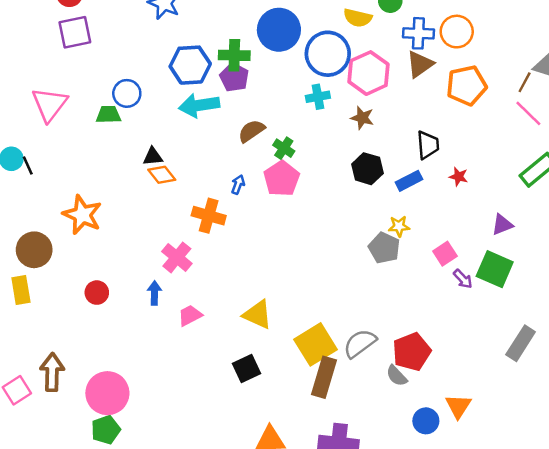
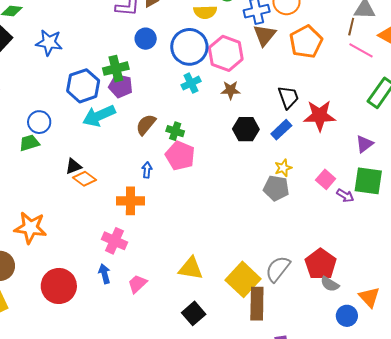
blue circle: (279, 30) -> (146, 39), size x0.6
red star: (459, 177) -> (320, 116), size x2.0
red circle: (97, 293) -> (59, 286), size x1.8
gray semicircle: (397, 376) -> (330, 284), moved

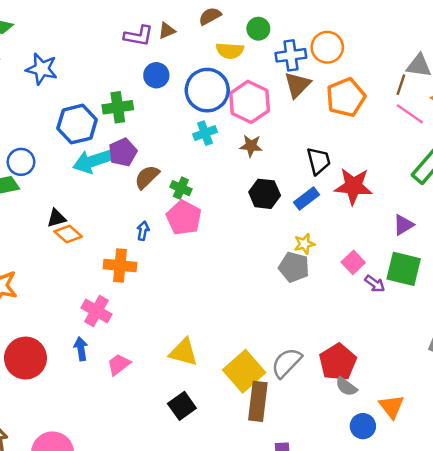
purple pentagon: (121, 86) -> (123, 152), moved, turned 30

